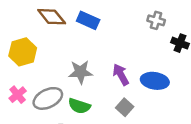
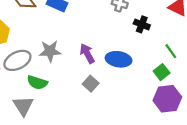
gray ellipse: (48, 98) -> (17, 60), moved
green semicircle: (79, 106) -> (37, 82), moved

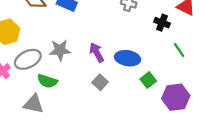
black cross: (142, 24) -> (162, 23), moved
green square: (162, 72) -> (148, 80), moved
gray triangle: (23, 106) -> (34, 104), turned -45

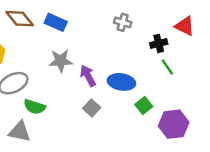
black cross: (162, 23) -> (159, 43), turned -35
gray star: (60, 50) -> (61, 61), moved
green line: (179, 50) -> (167, 67), moved

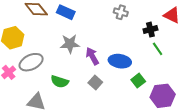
green semicircle: (35, 107) -> (60, 82), moved

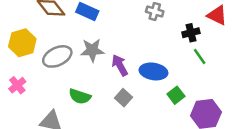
gray ellipse: (31, 62) -> (57, 56), moved

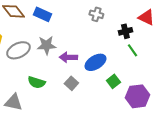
purple arrow: (120, 65) -> (68, 57), turned -60
blue ellipse: (153, 71) -> (95, 62), turned -40

